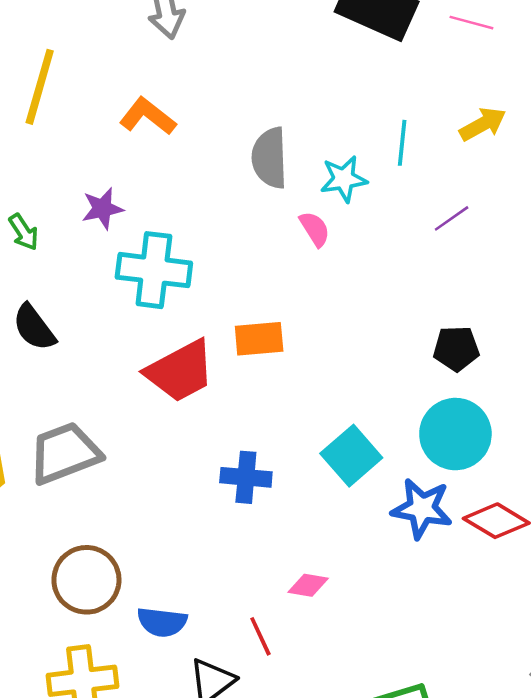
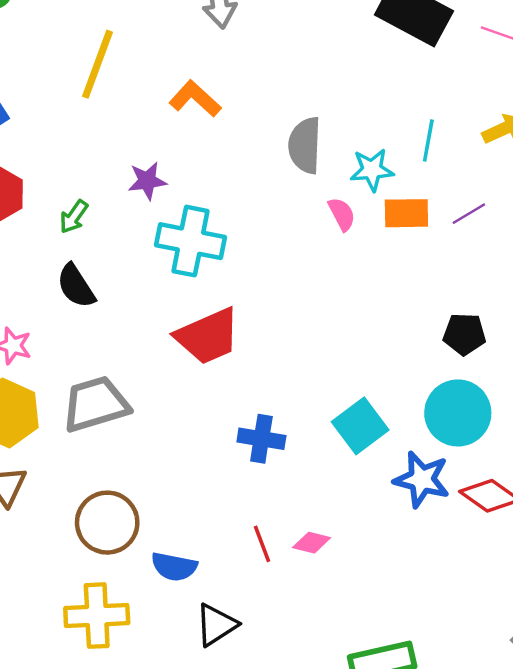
green arrow: (24, 232) -> (74, 217), moved, turned 64
orange rectangle: (259, 339) -> (406, 213), moved
red line: (260, 636) -> (262, 544), moved

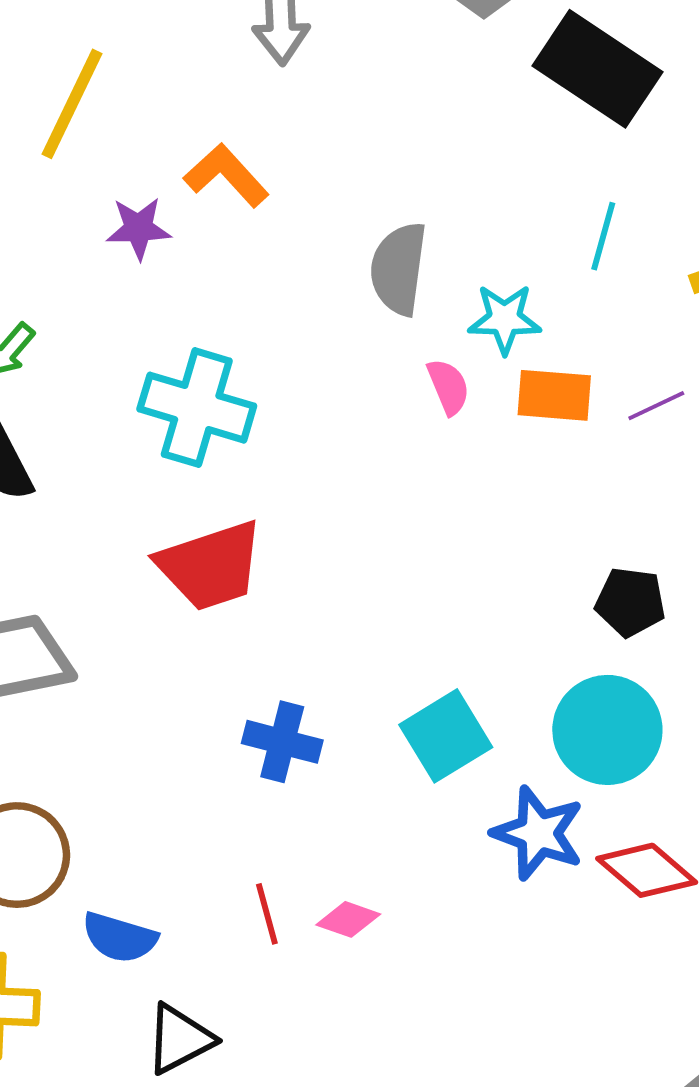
cyan line: (428, 140) -> (603, 236), moved
purple star: (147, 181) -> (138, 228), moved

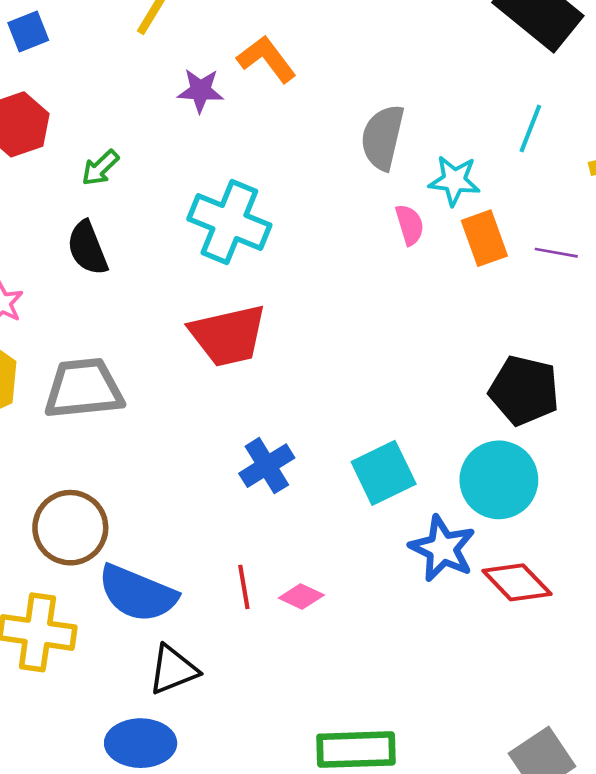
orange rectangle: (554, 395) -> (484, 238), turned 60
purple line: (656, 406) -> (556, 253), turned 30
black pentagon: (630, 602) -> (524, 390), size x1.4
blue cross: (282, 742) -> (267, 466), turned 38
blue semicircle: (120, 938) -> (138, 593), size x1.5

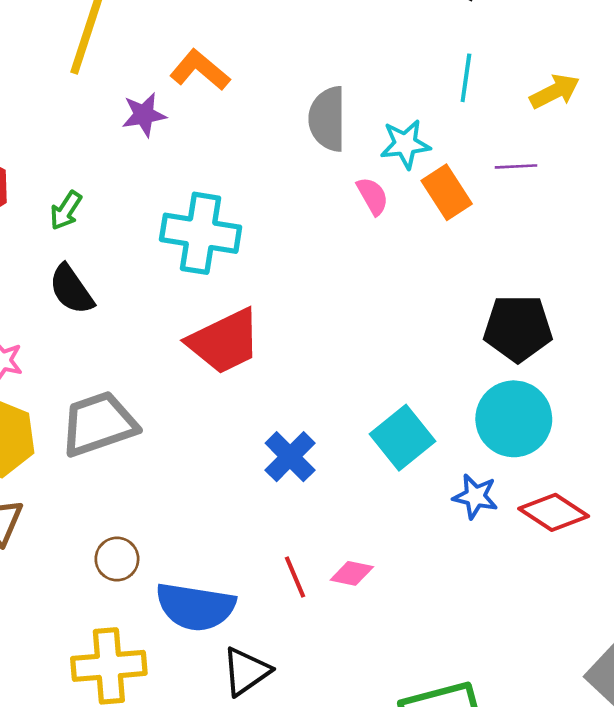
purple line: (556, 253) -> (516, 166), moved
brown circle: (70, 528) -> (117, 559), size x0.6
blue star: (442, 548) -> (475, 496), size x0.7

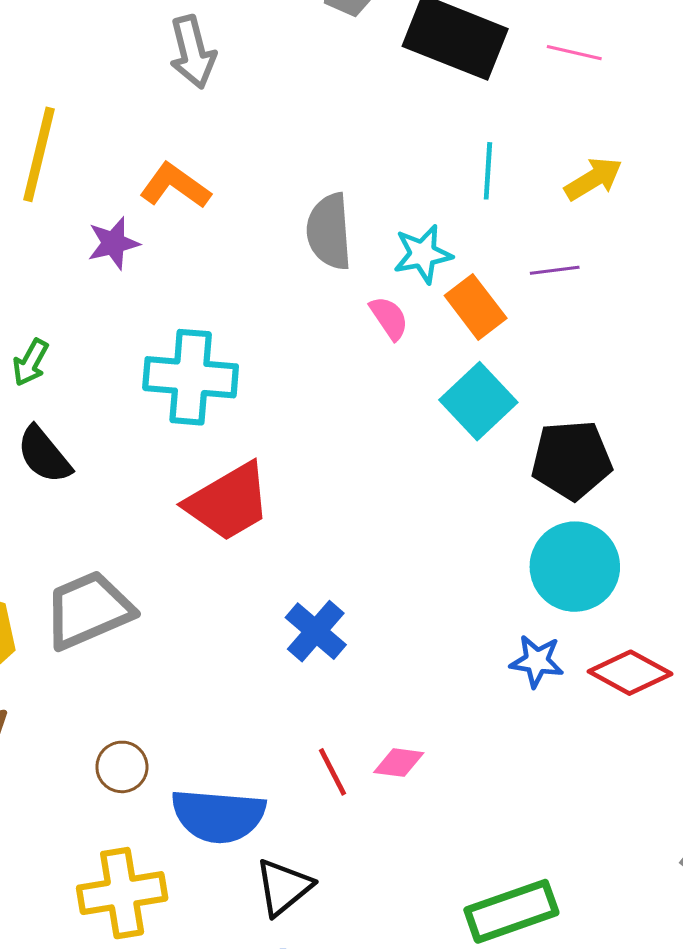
cyan square: (403, 438) -> (478, 401), moved

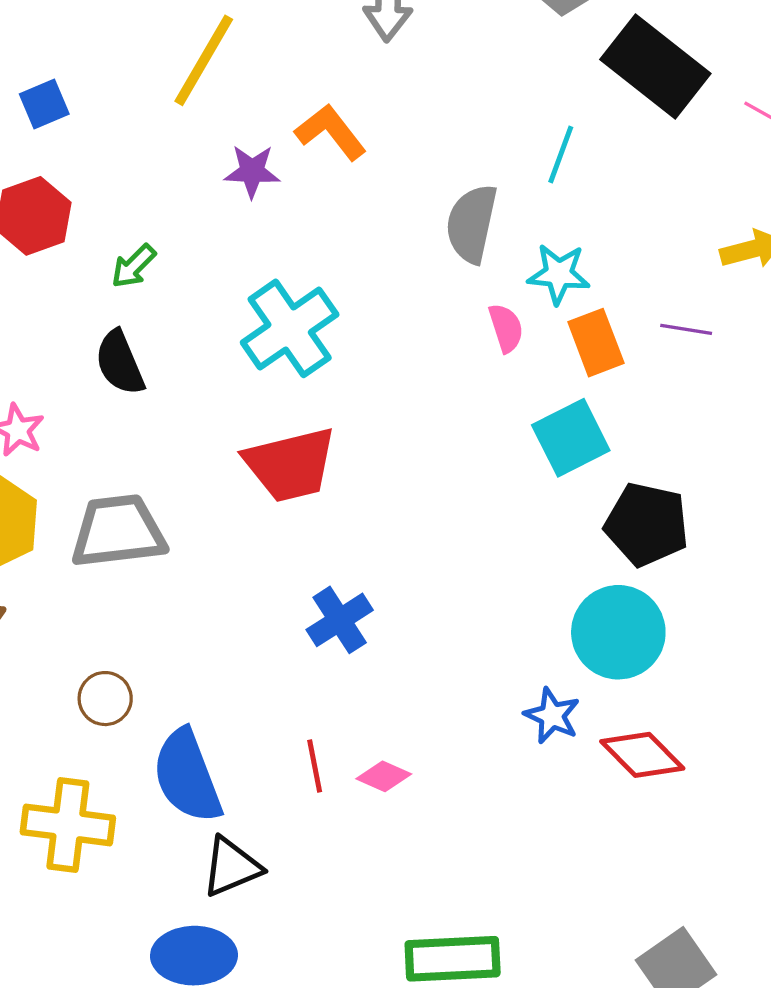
cyan line: (488, 171) -> (561, 155), moved
cyan cross: (191, 377) -> (290, 328), turned 34
blue semicircle: (218, 816) -> (187, 776), turned 48

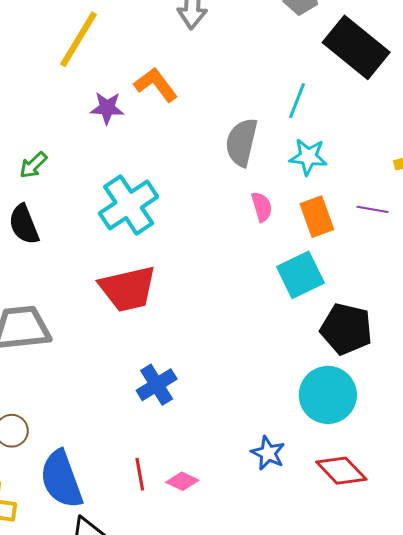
cyan star: (559, 274) -> (308, 157), moved
blue star: (552, 716) -> (268, 453), moved

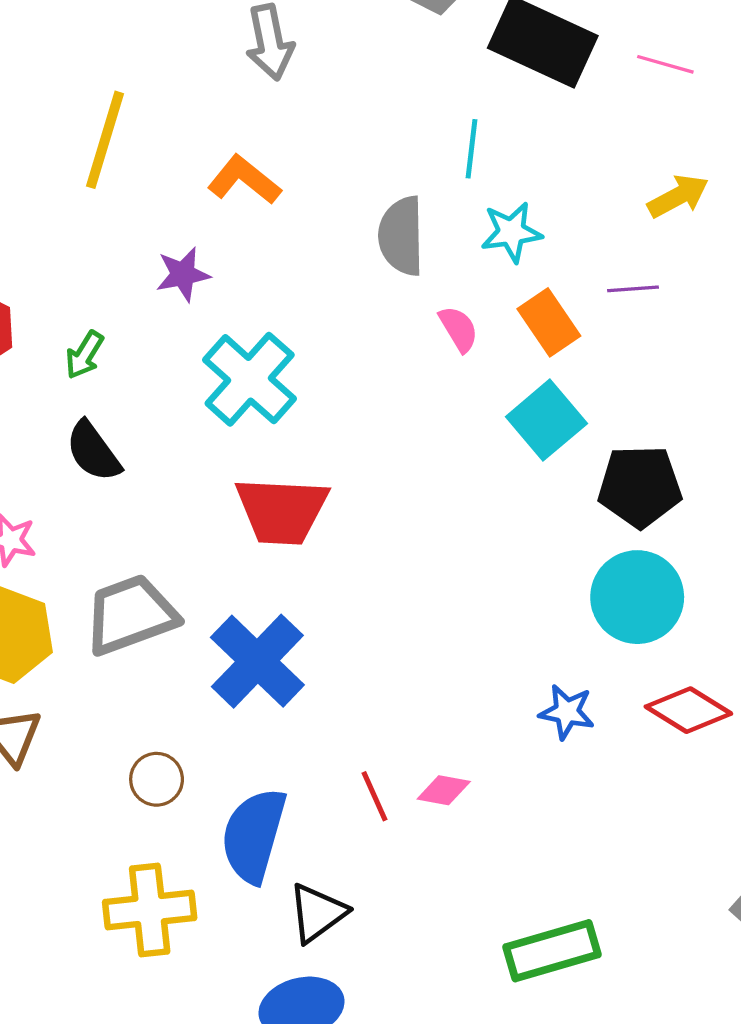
purple star: (107, 108) -> (183, 274), moved
red trapezoid: (128, 289) -> (282, 511), turned 30
blue cross: (157, 385) -> (257, 661), moved, size x1.5
blue semicircle: (61, 479) -> (254, 835), turned 50

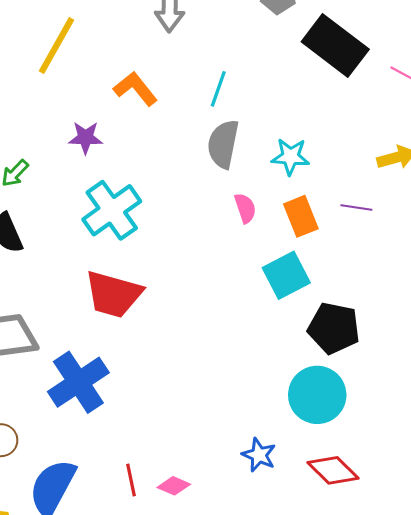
cyan line: (471, 149) -> (218, 89), moved

